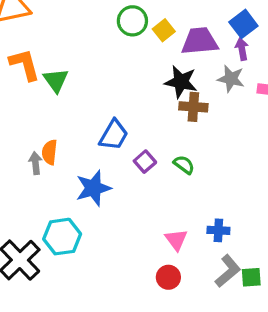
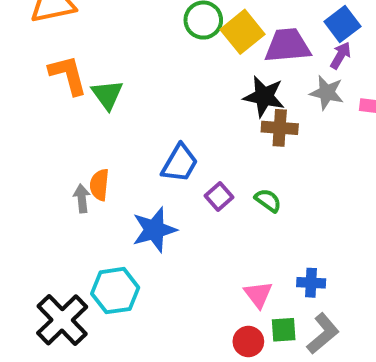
yellow square: (164, 30) -> (242, 32), size x1.5
purple arrow: (242, 49) -> (340, 55), turned 40
green square: (251, 277) -> (284, 330), moved

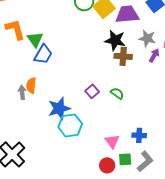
purple arrow: (340, 55) -> (154, 55), moved
blue trapezoid: (180, 163) -> (43, 54), moved
cyan hexagon: (115, 291) -> (70, 125), moved

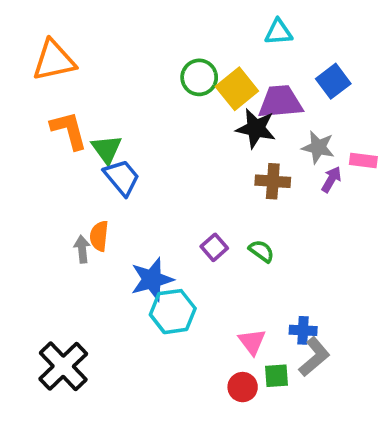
black star: (115, 40) -> (256, 128), moved
blue trapezoid: (43, 54) -> (122, 177), turned -70
gray L-shape: (145, 161) -> (314, 357), moved

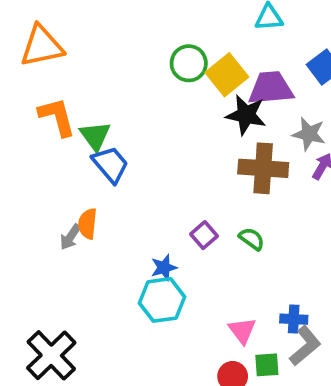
brown cross: (273, 181) -> (263, 168), size x1.4
gray arrow: (82, 249) -> (70, 237), turned -140
blue star: (152, 279) -> (164, 268), moved, size x0.6

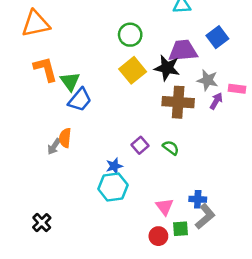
yellow square: (227, 75) -> (133, 70), moved
blue trapezoid: (110, 164) -> (80, 100), turned 80
black cross: (51, 355) -> (42, 223), size x0.6

